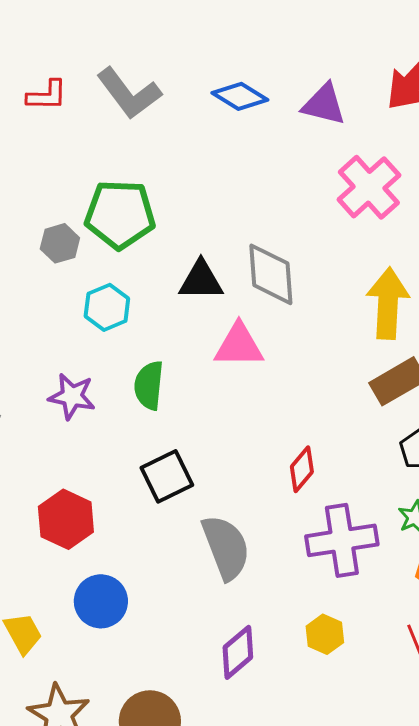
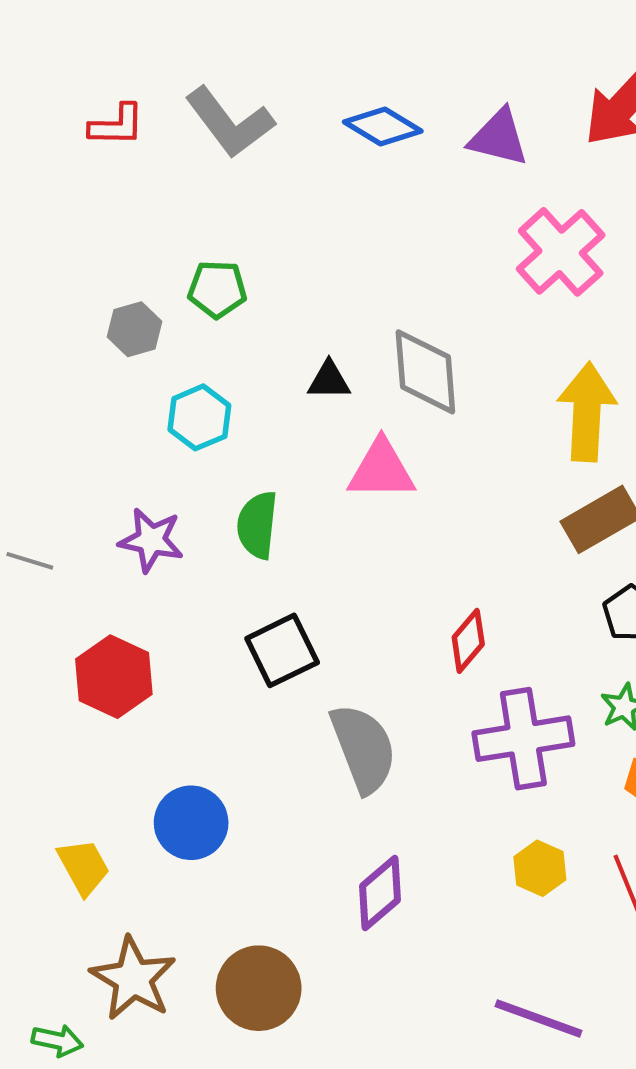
green pentagon: (120, 214) -> (217, 289), size x0.6
black triangle: (201, 280) -> (329, 380), size x0.7
red hexagon: (66, 519) -> (114, 677), moved
yellow hexagon: (325, 634) -> (540, 868), moved

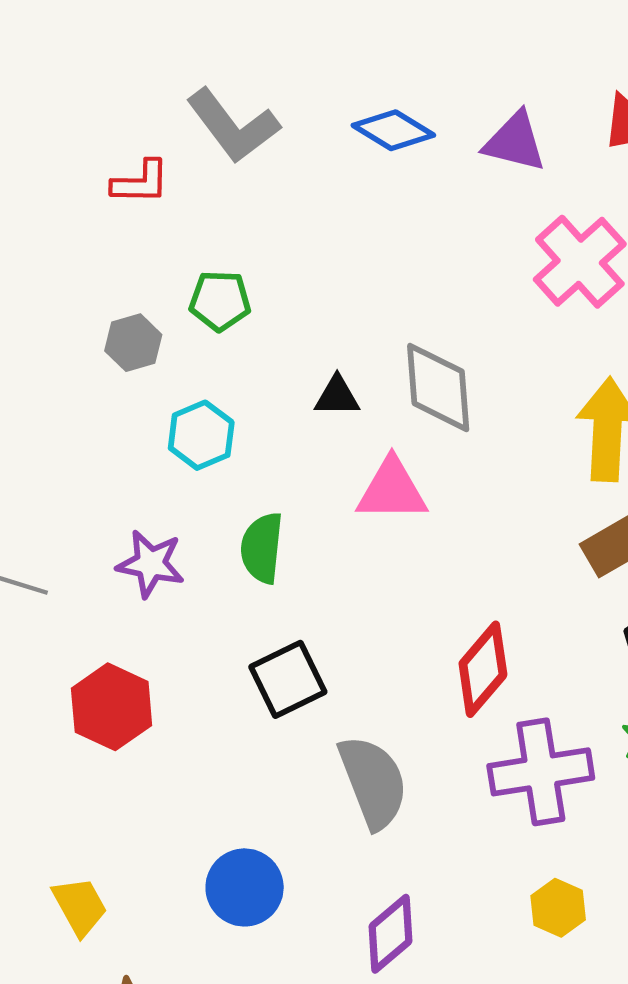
red L-shape: (117, 125) -> (140, 182), moved
red diamond: (468, 641) -> (483, 669), size x1.4
blue circle: (191, 823) -> (245, 887), moved

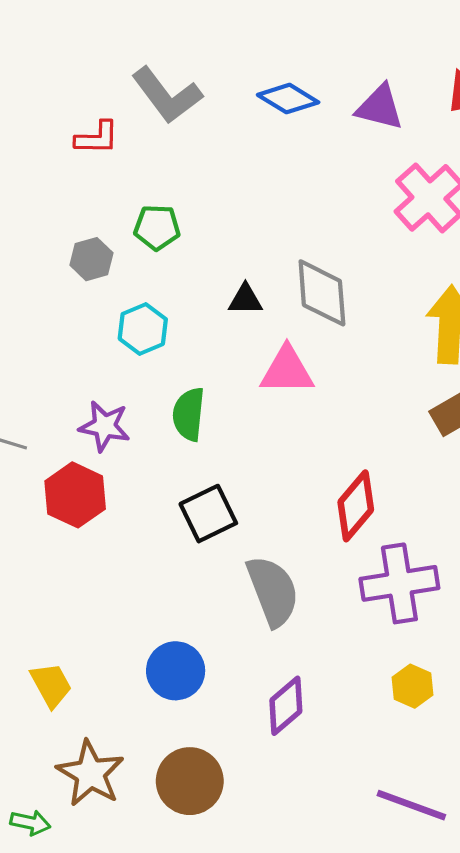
red hexagon: (112, 707) -> (75, 495), moved

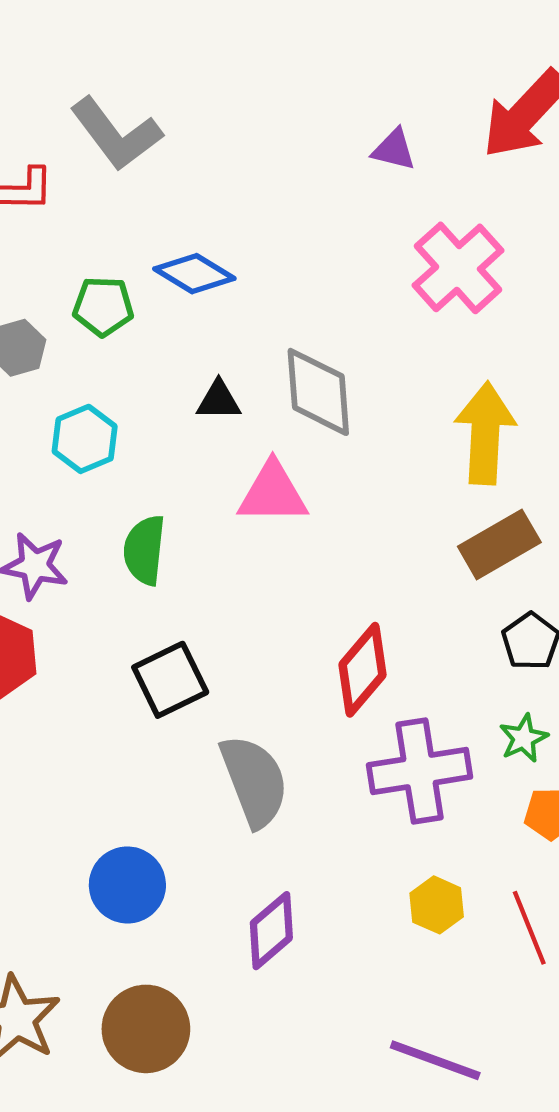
blue diamond: (288, 99) -> (194, 274), moved
purple triangle: (380, 107) -> (394, 150), size x0.7

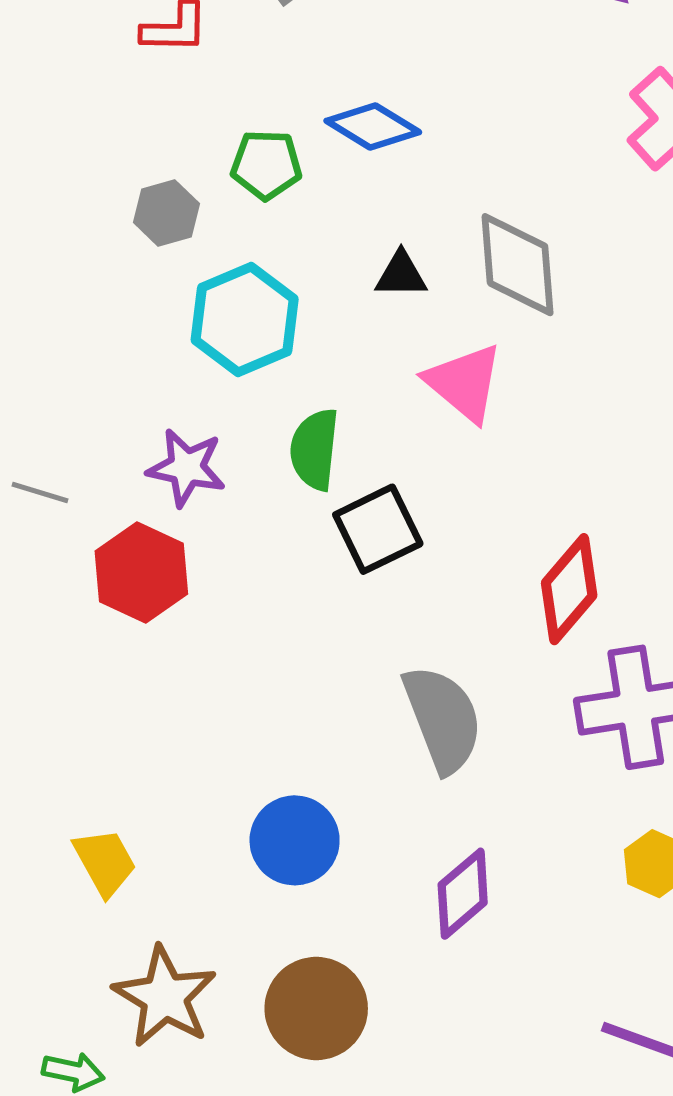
cyan hexagon: (85, 439) -> (245, 320), size x1.4
pink triangle: (273, 493) -> (464, 383), turned 40
black square: (170, 680) -> (378, 529), moved

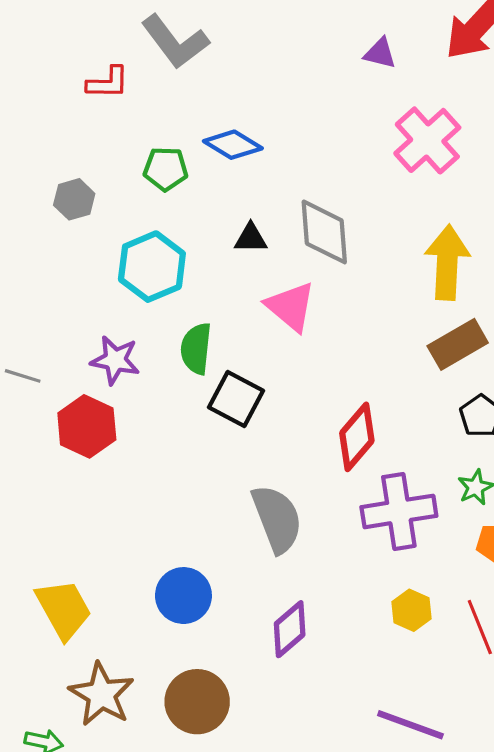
gray hexagon: (166, 213) -> (74, 199), moved
black square: (378, 529) -> (236, 399), turned -36
yellow trapezoid: (105, 862) -> (64, 609), size x1.4

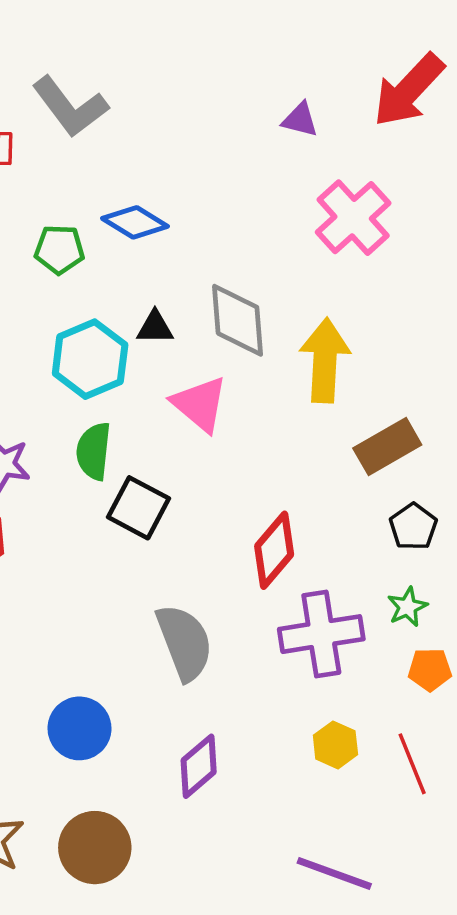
yellow arrow: (447, 262) -> (325, 360), moved
cyan hexagon: (152, 267) -> (90, 359), moved

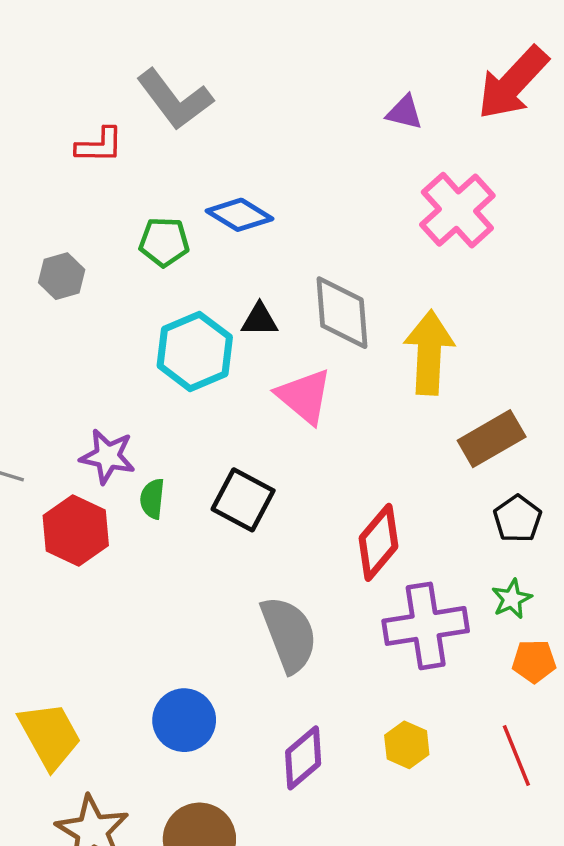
green semicircle: (94, 451) -> (152, 499), moved, size x0.7
yellow hexagon: (335, 745) -> (407, 745), moved

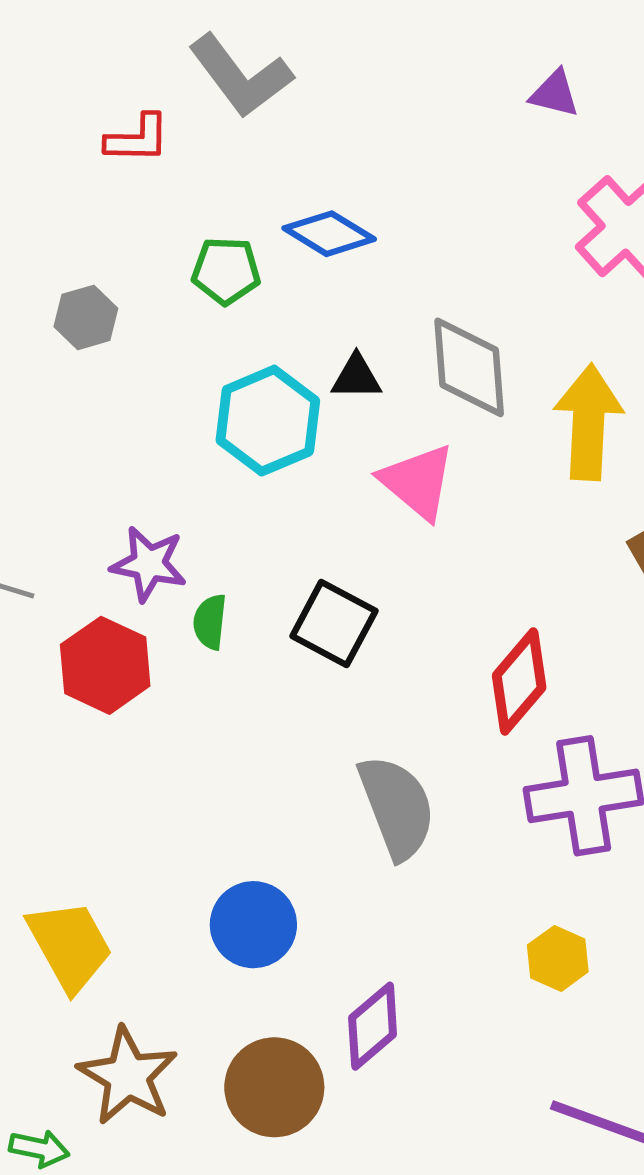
purple diamond: (303, 758) -> (373, 1026), moved

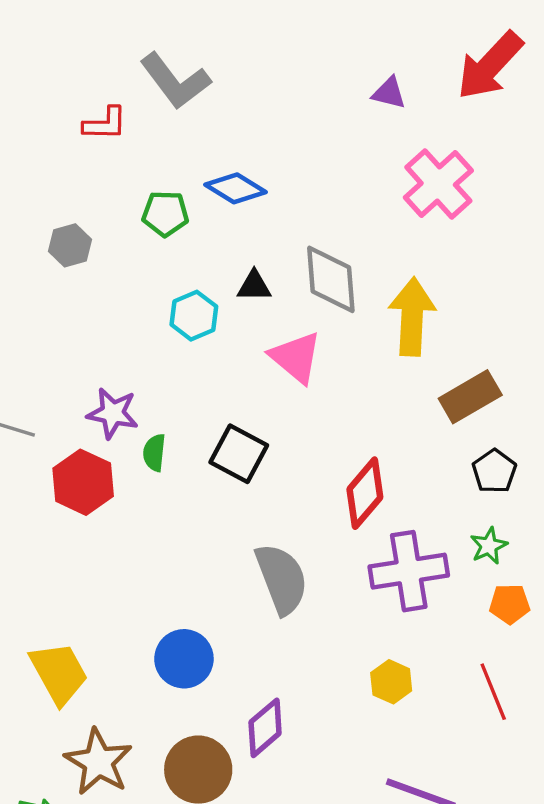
cyan hexagon: (268, 421) -> (194, 316), size x0.7

